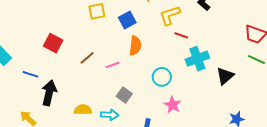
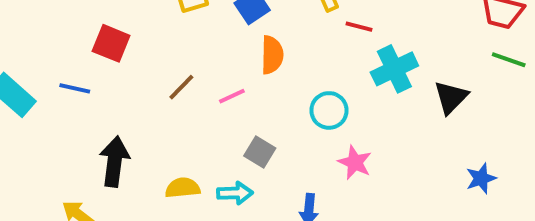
red square: (53, 43) -> (111, 43), moved
blue line: (31, 74) -> (75, 88), moved

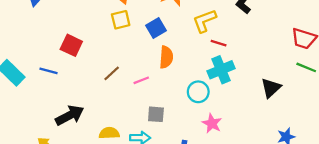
cyan cross: (394, 69) -> (221, 70), moved
gray square: (260, 152) -> (156, 114), turned -30
black arrow: (114, 162) -> (70, 115), turned 52

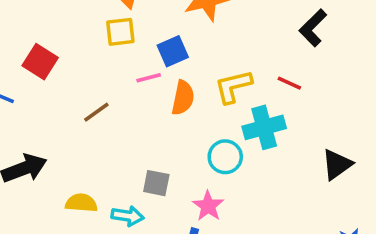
yellow L-shape: (205, 21) -> (233, 86), moved
red line: (219, 43) -> (289, 83), moved
pink line: (141, 80) -> (149, 78), moved
pink star: (212, 123) -> (208, 206), moved

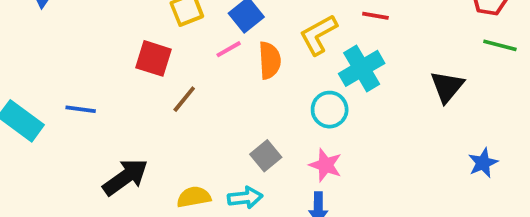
red square: (40, 62) -> (154, 58), moved
gray square: (156, 183) -> (266, 156), turned -36

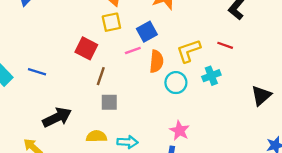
cyan cross: (362, 68) -> (211, 76), size x0.7
brown line: (184, 99) -> (101, 76), turned -30
cyan circle: (330, 110) -> (176, 83), moved
gray square: (266, 156) -> (109, 102), moved, turned 30

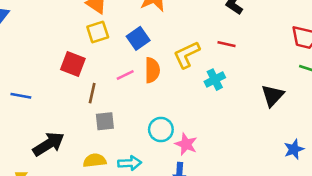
pink line: (133, 50) -> (125, 75), moved
cyan circle: (176, 83) -> (161, 130), moved

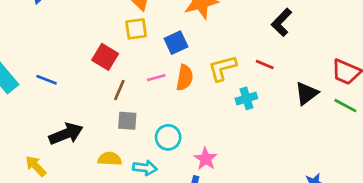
black triangle: (272, 96) -> (307, 93), moved
cyan circle: (161, 130) -> (168, 137), moved

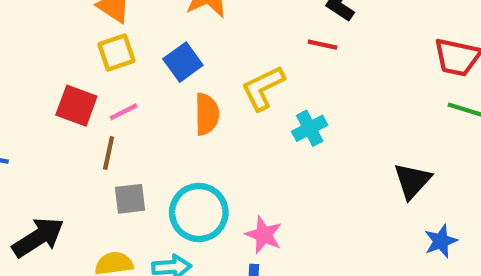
red line: (265, 65) -> (323, 45), moved
pink line: (156, 78) -> (124, 112), moved
black triangle: (307, 93) -> (412, 181), moved
cyan circle: (168, 137) -> (199, 212), size x1.4

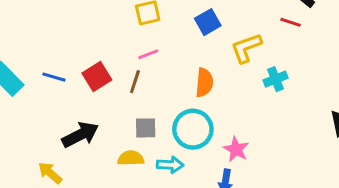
blue square: (183, 62) -> (208, 22), moved
red square: (76, 106) -> (97, 76), moved, turned 32
orange semicircle: (207, 114) -> (204, 83), moved
gray square: (130, 199) -> (146, 128), moved

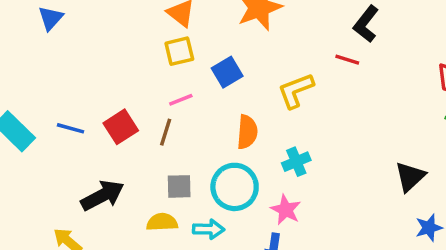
blue square: (208, 22) -> (227, 72), moved
cyan cross: (275, 79) -> (296, 162), moved

